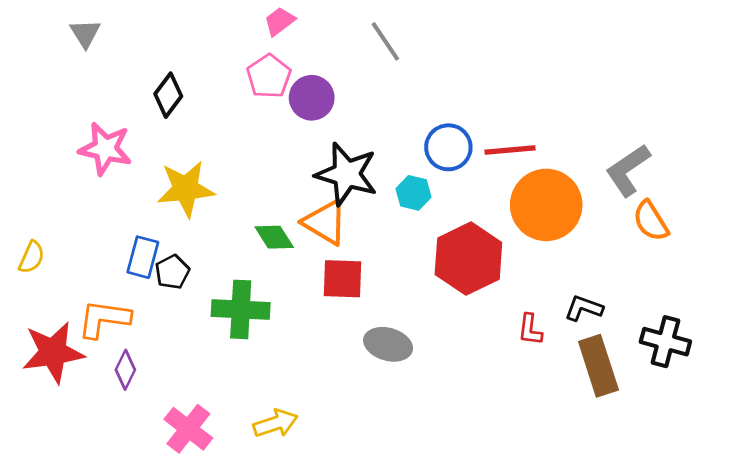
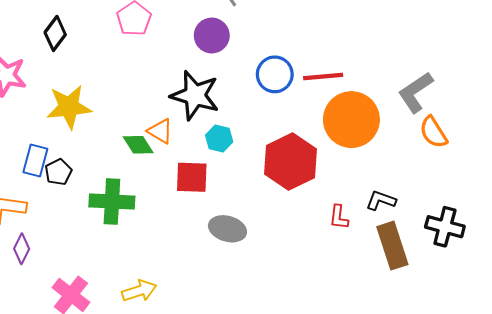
purple circle: (312, 98) -> (212, 36), moved
cyan hexagon: (414, 193) -> (219, 138), moved
orange triangle: (325, 222) -> (160, 131), moved, size x0.7

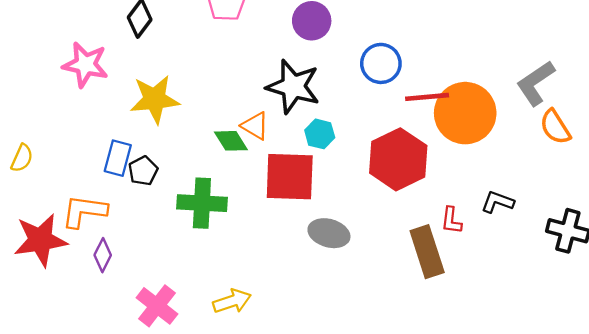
red line: (323, 76) -> (427, 97), moved
red square: (192, 177) -> (290, 177), size x1.4
brown rectangle: (392, 246) -> (427, 252), moved

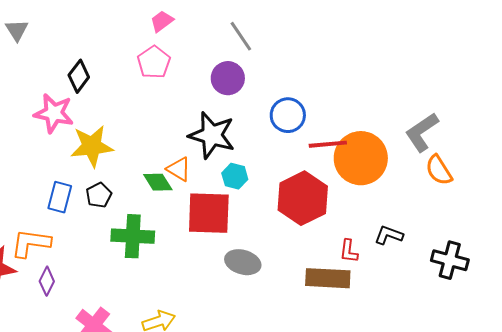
pink star: (85, 65) -> (54, 113), moved
black pentagon: (143, 171) -> (99, 195), moved
brown rectangle: (427, 252) -> (328, 278), turned -69

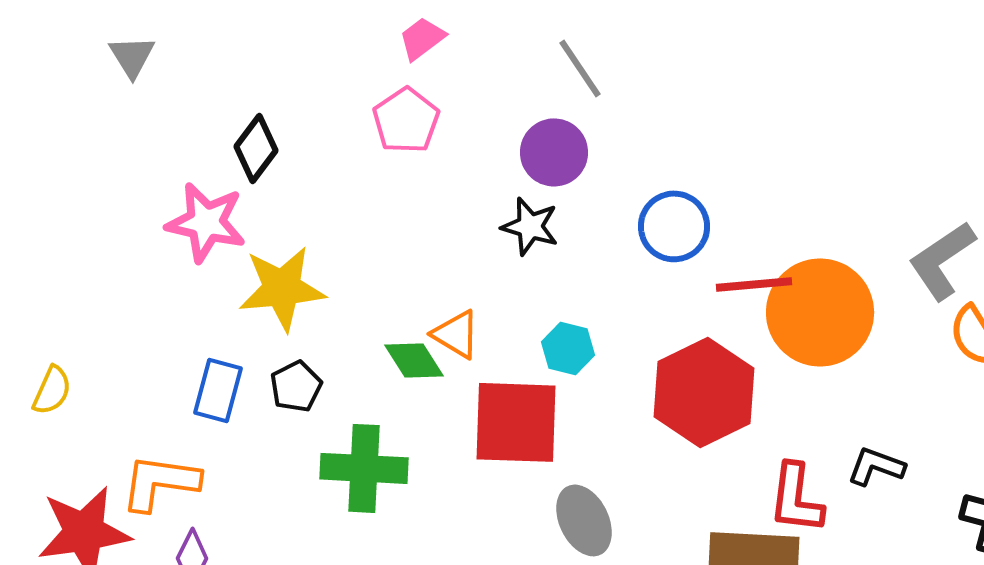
black star: (212, 135) -> (530, 226), moved, size x0.6
red L-shape: (349, 251) -> (796, 498), size x1.5
gray ellipse: (243, 262) -> (584, 520), turned 48

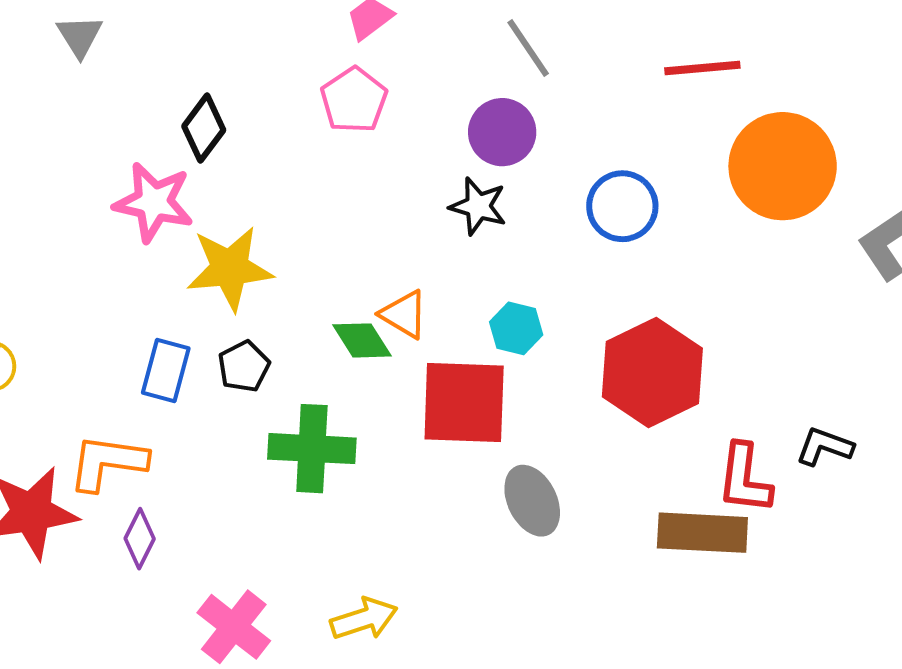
red line: (754, 284) -> (702, 68), moved
orange circle: (820, 312) -> (783, 166), moved

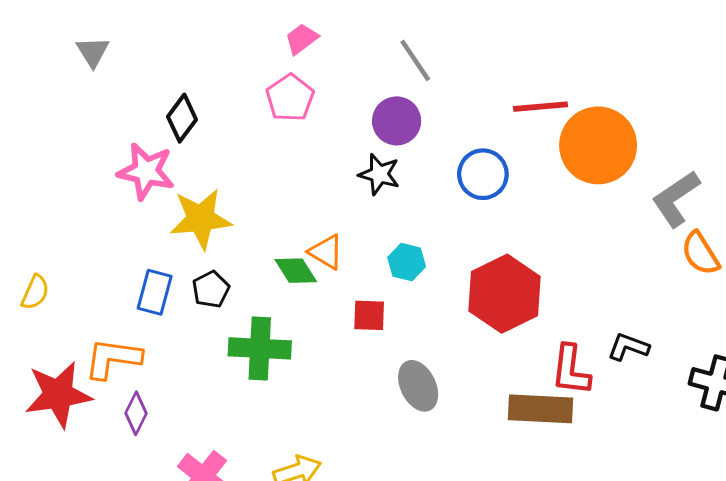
red line: (702, 68) -> (541, 107), moved
red square: (464, 402) -> (369, 315), size x0.5

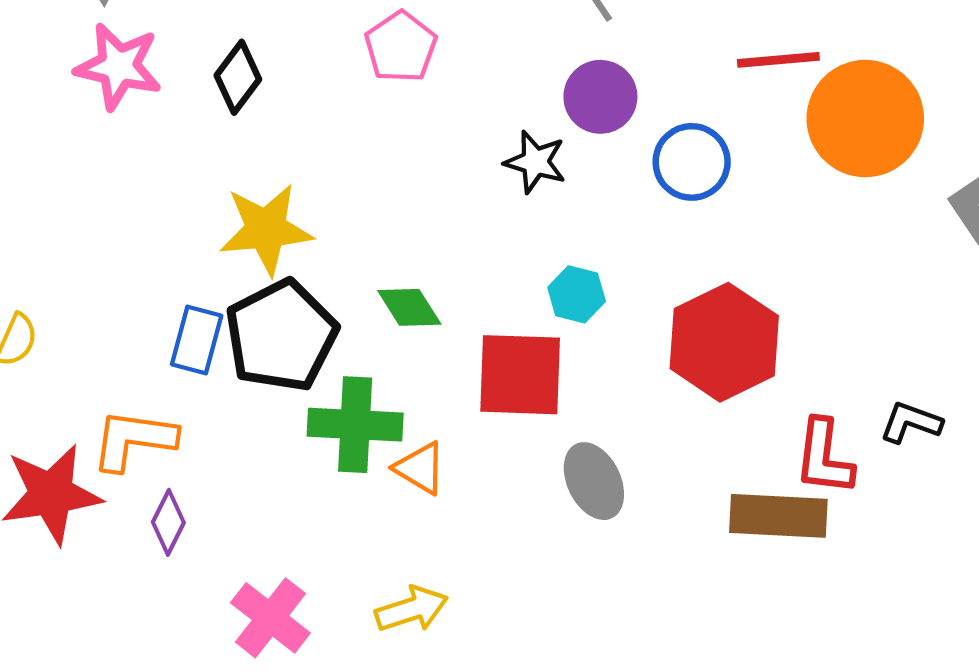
purple circle: (397, 121) -> (600, 97), moved
pink star: (146, 171) -> (118, 66), moved
orange triangle: (326, 252) -> (420, 468), moved
black pentagon: (211, 289) -> (281, 336), size x2.0
red square: (369, 315) -> (520, 375), size x1.8

